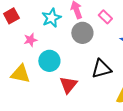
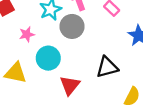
gray circle: (82, 33) -> (72, 26), moved

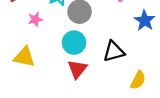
cyan circle: (48, 58) -> (74, 43), moved

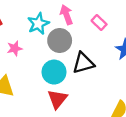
black triangle: (114, 51) -> (83, 63), moved

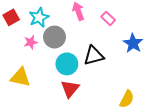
cyan star: (38, 24) -> (39, 17), moved
gray circle: (60, 41) -> (54, 37), moved

